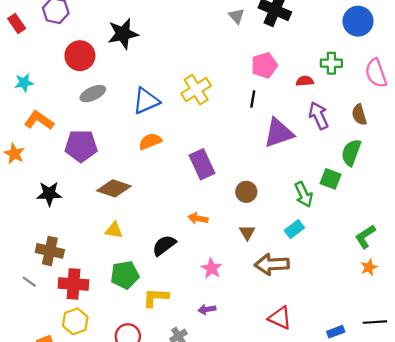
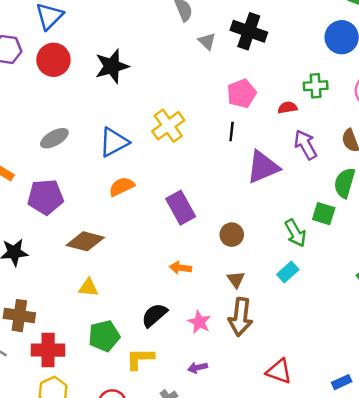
black star: (123, 34) -> (112, 66), moved
red circle: (80, 56) -> (53, 60), moved
black semicircle: (164, 245) -> (154, 315), moved
brown arrow: (272, 264) -> (240, 317), moved, turned -76

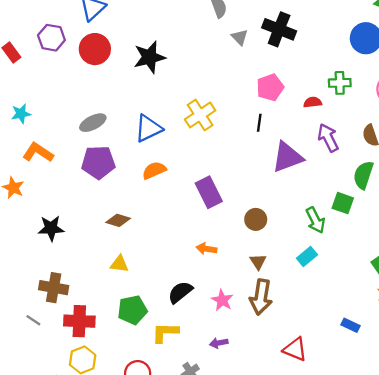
purple pentagon: (46, 197) -> (98, 162), moved
brown diamond: (85, 241) -> (118, 220), size x0.7
blue rectangle: (342, 382) -> (350, 325), moved, turned 48

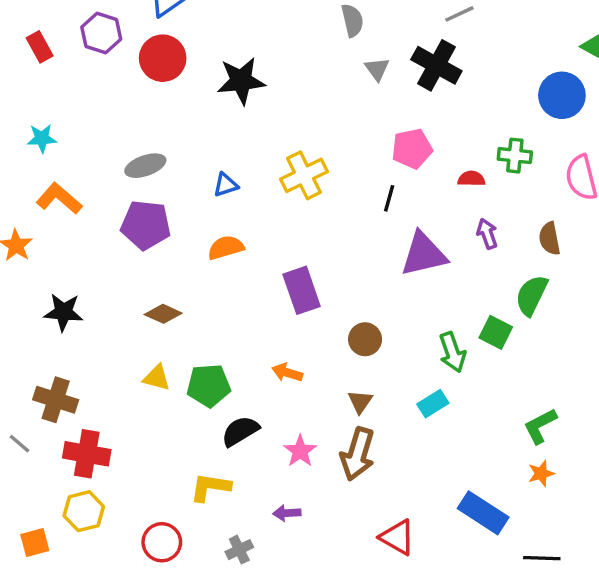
blue triangle: (148, 128) -> (226, 185), size x0.6
purple arrow: (328, 138) -> (487, 234), size x0.7
green pentagon: (132, 310) -> (209, 385), moved
blue rectangle: (350, 325) -> (483, 513), size x1.8

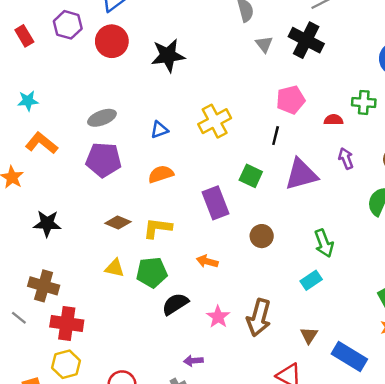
green square: (496, 332) -> (251, 176), moved
brown triangle: (360, 402) -> (309, 335), moved
yellow L-shape: (210, 487) -> (157, 228), moved
purple arrow: (287, 513) -> (193, 361), moved

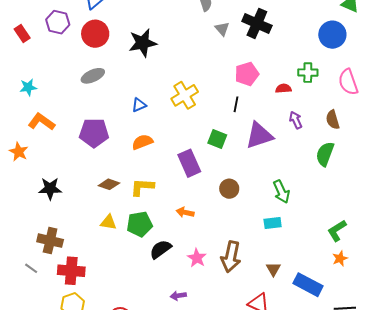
gray ellipse: (102, 118) -> (93, 76), moved
cyan rectangle: (311, 280) -> (273, 223), turned 30

